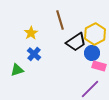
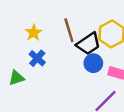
brown line: (60, 20) -> (69, 30), moved
blue circle: (92, 53) -> (93, 63), moved

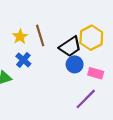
brown line: (69, 30) -> (40, 35), moved

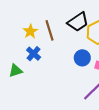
black trapezoid: (70, 47) -> (78, 22), moved

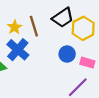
blue cross: (34, 54) -> (18, 50), size x1.5

